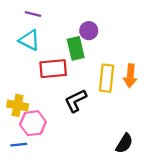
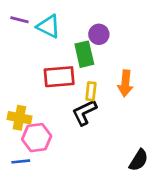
purple line: (33, 14) -> (19, 20), moved
cyan triangle: (29, 40) -> (49, 26), moved
orange arrow: (130, 76) -> (125, 83), moved
yellow rectangle: (107, 78) -> (91, 91), moved, size x0.6

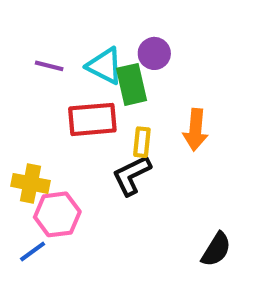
purple line: (19, 20) -> (49, 66), moved
cyan triangle: (49, 26) -> (105, 66), moved
blue line: (21, 161) -> (33, 252), turned -30

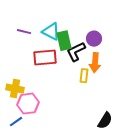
purple circle: (154, 53) -> (94, 39), moved
yellow rectangle: (142, 142) -> (84, 76), moved
black L-shape: (132, 175) -> (76, 52), moved

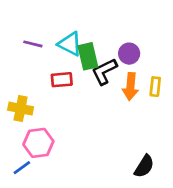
red rectangle: (45, 58) -> (62, 80), size x0.7
yellow rectangle: (84, 76) -> (155, 87), moved
yellow cross: (15, 89) -> (21, 109), moved

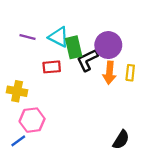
purple circle: (129, 54) -> (108, 45), size x1.5

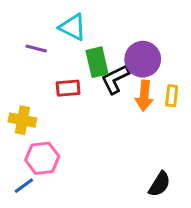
cyan triangle: (59, 37) -> (73, 27), moved

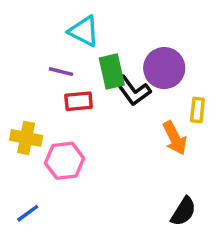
purple line: (36, 49) -> (61, 72), moved
black L-shape: (115, 79) -> (133, 91), turned -100
orange arrow: (144, 96) -> (175, 138), moved, turned -32
pink hexagon: (42, 158) -> (65, 161), moved

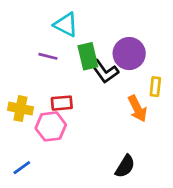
red rectangle: (79, 101) -> (62, 103), moved
black semicircle: (183, 211) -> (125, 166), moved

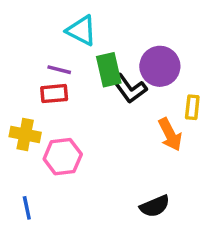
red rectangle: (62, 103) -> (54, 94), moved
black semicircle: (125, 166) -> (155, 206), turned 35
blue line: (22, 168) -> (27, 208), turned -66

